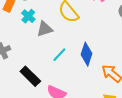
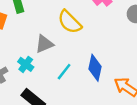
cyan cross: (28, 16) -> (26, 64), moved

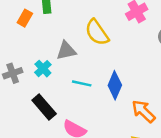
cyan line: (64, 72) -> (82, 83), turned 54

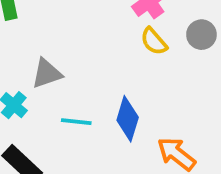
yellow semicircle: (97, 32) -> (154, 41), moved, size x0.7

